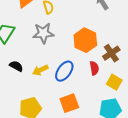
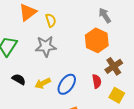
orange hexagon: (85, 40) -> (97, 40), moved

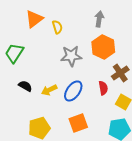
gray arrow: (105, 15) -> (99, 19), moved, turned 42
gray star: (46, 46) -> (71, 56), moved

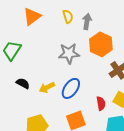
gray arrow: (99, 19) -> (87, 21), moved
yellow semicircle: (57, 27) -> (68, 16), moved
red semicircle: (103, 88) -> (101, 103), moved

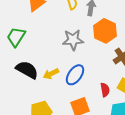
black semicircle: (23, 83) -> (27, 70), size x1.6

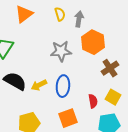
blue ellipse: (75, 75) -> (63, 86), turned -30

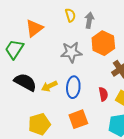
orange triangle: (24, 14) -> (34, 28), moved
red semicircle: (93, 101) -> (103, 94), moved

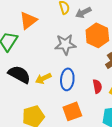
gray arrow: (89, 20) -> (83, 12), turned -126

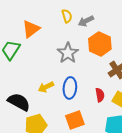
gray star: (65, 44) -> (68, 53), turned -30
black semicircle: (19, 74) -> (19, 102), moved

